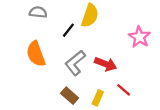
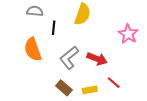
black line: (68, 30) -> (54, 28), moved, turned -32
yellow rectangle: (98, 98) -> (90, 90), turned 56

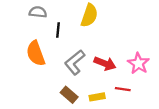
pink star: (128, 34) -> (138, 63), moved
red line: (114, 83) -> (123, 89), turned -32

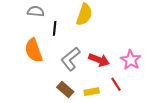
red line: (123, 89) -> (116, 84), turned 48

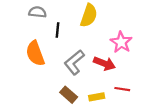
pink star: (131, 60) -> (121, 42), moved
red line: (116, 84) -> (122, 89), turned -48

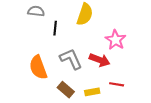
orange semicircle: (35, 53) -> (38, 67), moved
gray L-shape: (74, 62) -> (71, 59), turned 105

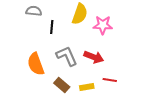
pink star: (115, 40) -> (103, 25), moved, turned -30

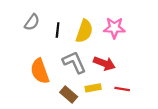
gray semicircle: (34, 11) -> (32, 22), moved, turned 119
yellow semicircle: (80, 14) -> (84, 31), moved
yellow rectangle: (87, 87) -> (93, 88), moved

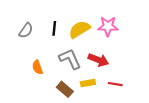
gray semicircle: (32, 22) -> (26, 30), moved
yellow semicircle: (84, 31) -> (79, 29), turned -140
orange semicircle: (40, 71) -> (37, 67), size x0.6

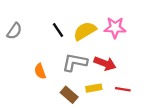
black line: (54, 28) -> (58, 30), turned -40
gray semicircle: (26, 30) -> (14, 31), moved
gray L-shape: (70, 59) -> (75, 62), turned -55

